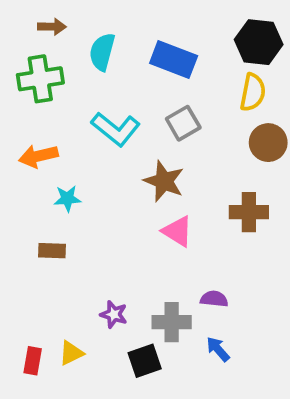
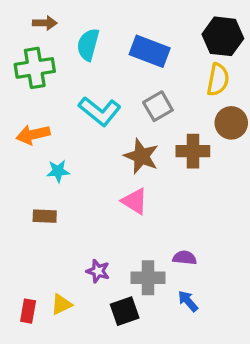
brown cross: (249, 212) -> (193, 151), moved
pink triangle: (177, 231) -> (135, 201), moved

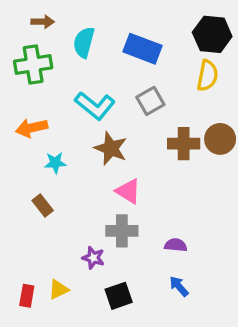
brown circle: (231, 123) -> (220, 139), moved
brown star: (141, 156) -> (111, 148), moved
brown rectangle: (45, 216) -> (43, 205), turned 50
gray cross: (148, 278) -> (122, 231), moved

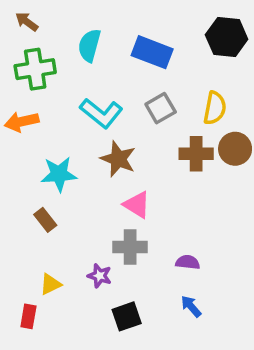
brown arrow: (43, 22) -> (27, 22), moved, turned -145
yellow semicircle: (207, 76) -> (215, 108), moved
orange arrow: (32, 128) -> (22, 122), moved
cyan star: (55, 163) -> (59, 174), size x1.5
yellow triangle: (58, 289) -> (50, 284), moved

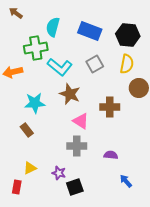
black hexagon: (227, 37) -> (128, 35), moved
green cross: (35, 69) -> (36, 48), moved
brown cross: (196, 154) -> (110, 107), moved
purple star: (100, 276) -> (59, 173), moved
blue arrow: (191, 306) -> (126, 181), moved

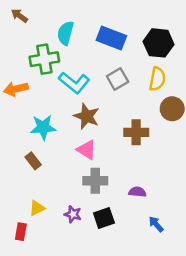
pink triangle: (81, 121) -> (87, 150), moved
black square: (75, 187) -> (104, 218), moved

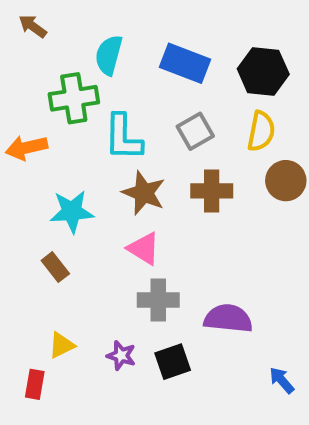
cyan L-shape: (74, 83) -> (123, 137), turned 52
brown cross: (136, 132) -> (212, 191), moved
purple semicircle: (137, 192) -> (228, 318), size x1.6
blue arrow: (156, 224) -> (282, 380), moved

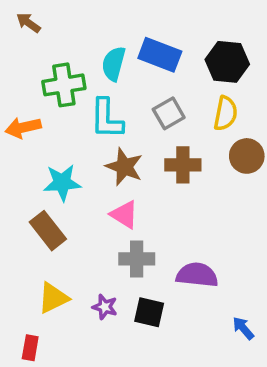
cyan semicircle: (109, 55) -> (114, 64), moved
brown rectangle: (55, 267) -> (48, 231), size x1.5
yellow triangle: (61, 345) -> (53, 298), size x1.4
black square: (173, 362) -> (149, 312), turned 32
red rectangle: (35, 384) -> (30, 348), moved

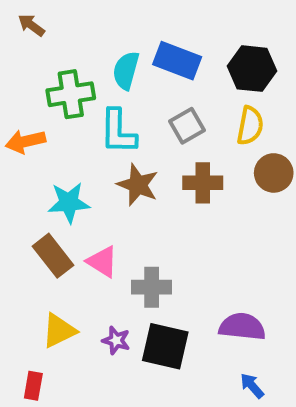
pink triangle: (124, 215) -> (102, 262), moved
purple semicircle: (197, 275) -> (242, 327), moved
black square: (149, 312) -> (165, 346), size x1.4
blue arrow: (243, 328) -> (252, 386), moved

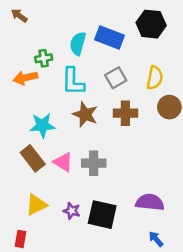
black hexagon: (252, 69) -> (151, 24), moved
green cross: (71, 94) -> (44, 58), size x0.6
orange arrow: (25, 141) -> (25, 78), moved
gray cross: (152, 287) -> (94, 163), moved

